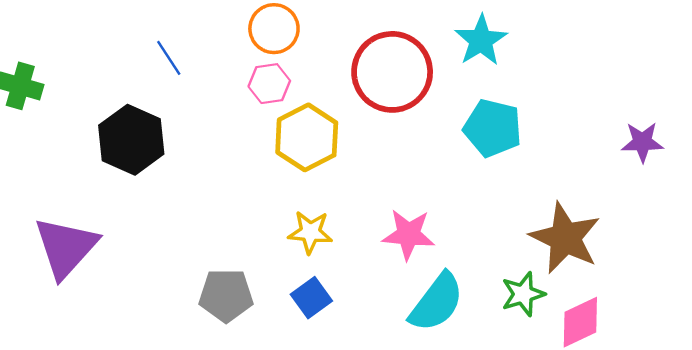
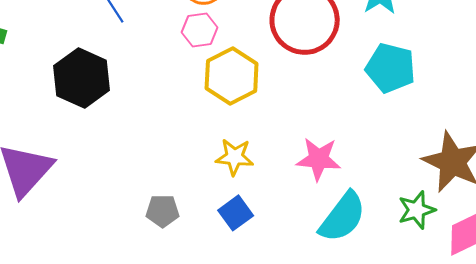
gray pentagon: (226, 295) -> (163, 211), size x0.7

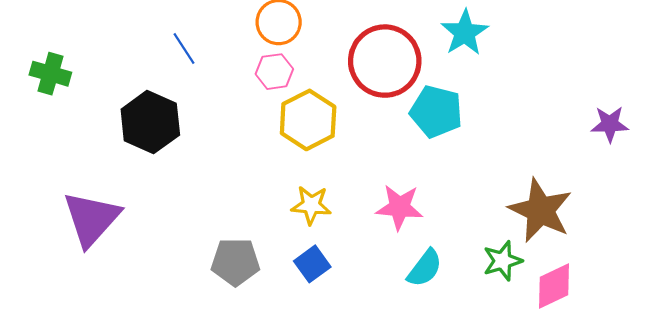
cyan pentagon: (391, 68) -> (436, 112), moved
gray pentagon: (163, 211) -> (235, 262), size x1.4
cyan semicircle: (343, 217) -> (425, 268), size x0.7

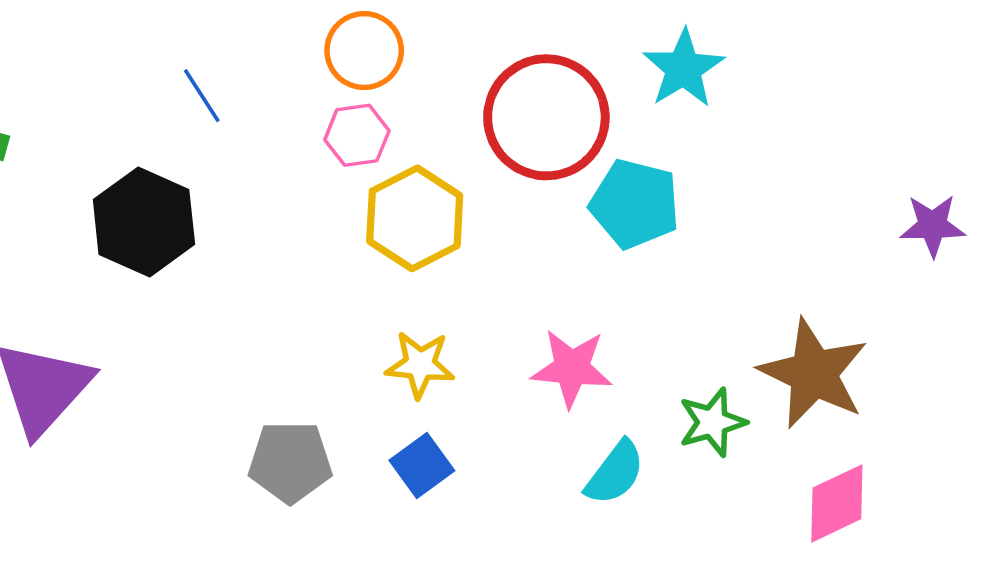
green star: (503, 261) -> (712, 422), moved

